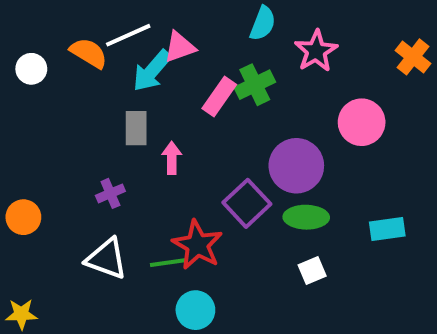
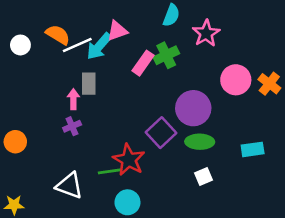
white line: (128, 35) -> (77, 45), moved
orange cross: (413, 57) -> (269, 84), moved
pink arrow: (172, 158) -> (73, 99), moved
white triangle: (106, 259) -> (69, 186), moved

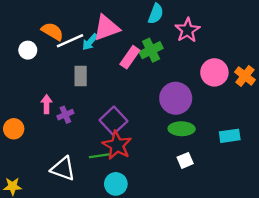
pink triangle: (117, 31) -> (106, 28), size x1.4
white circle: (20, 45) -> (28, 50), moved
cyan arrow: (99, 46) -> (90, 42), size x0.7
pink arrow: (73, 99) -> (47, 104), moved
purple square: (161, 133) -> (113, 121), moved

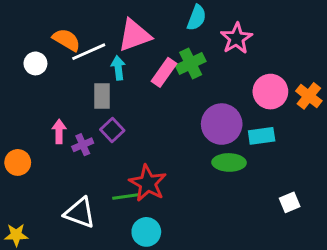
cyan arrow: (90, 42) -> (118, 68), moved, turned 132
purple square: (113, 121) -> (112, 130), moved, size x0.7
cyan rectangle: (230, 136) -> (262, 136), moved
white square: (185, 160) -> (290, 202), moved

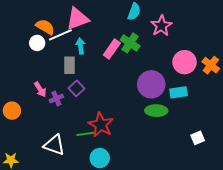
pink triangle: (134, 35) -> (78, 19), moved
white circle: (35, 63) -> (37, 43), moved
green cross: (191, 63) -> (130, 43), turned -30
pink arrow: (59, 131) -> (40, 89), turned 147

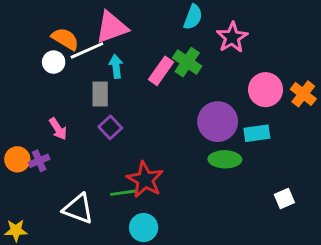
purple cross: (56, 98) -> (39, 161), moved

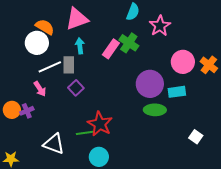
white line: (87, 50) -> (50, 67), moved
white circle: (54, 62) -> (37, 43), size x1.5
white square: (284, 199) -> (196, 137), turned -32

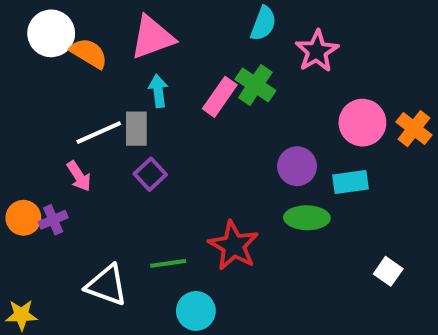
white circle: (37, 43) -> (51, 33), moved
purple circle: (150, 84) -> (297, 166), size x0.7
red star: (100, 124) -> (234, 246), moved

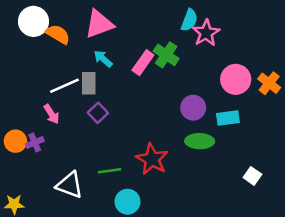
cyan semicircle: (263, 23) -> (189, 20), moved
cyan arrow: (158, 91) -> (103, 59), turned -42

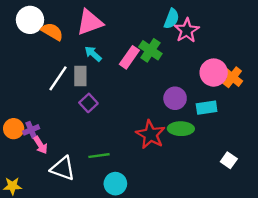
orange cross: (269, 83) -> (232, 77), moved
white line: (64, 86) -> (58, 78), turned -32
pink arrow: (52, 114) -> (41, 145), moved
red star: (152, 159) -> (150, 135), moved

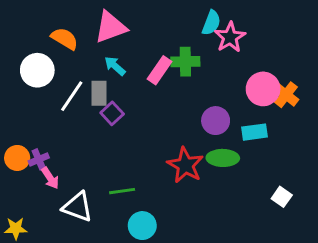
white circle: (30, 20) -> (37, 70), moved
green cross: (150, 50) -> (185, 62), turned -35
purple square: (88, 103) -> (112, 113), moved

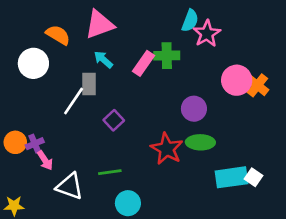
white line: (72, 96) -> (74, 101), moved
purple square: (112, 113) -> (114, 120), moved
cyan rectangle: (254, 132) -> (231, 177), moved, size x1.4

